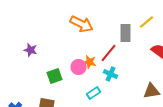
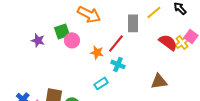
pink circle: (78, 67) -> (72, 40), moved
green square: (54, 76) -> (62, 31), moved

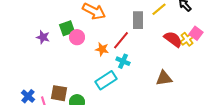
cyan rectangle: (101, 83) -> (106, 80), size x1.5

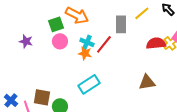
green square: (67, 28) -> (56, 24), moved
red semicircle: (173, 39) -> (156, 43), turned -42
cyan cross: (123, 61) -> (87, 42), moved

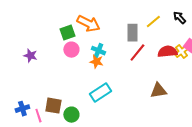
purple star: (26, 41) -> (30, 56), moved
red line: (104, 44) -> (137, 53), moved
blue cross: (11, 100) -> (22, 109), turned 32

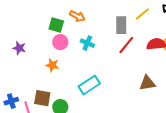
orange arrow: (88, 24) -> (77, 16), size x0.7
green square: (67, 33) -> (56, 25), turned 35
orange star: (96, 62) -> (52, 65), moved

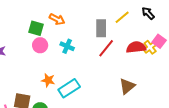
orange star: (52, 65) -> (48, 80), moved
brown triangle: (147, 83) -> (127, 86), turned -30

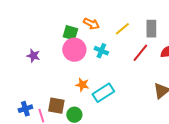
yellow line: (122, 17) -> (122, 29), moved
gray rectangle: (101, 28) -> (151, 29), moved
pink circle: (40, 45) -> (74, 50), size x1.5

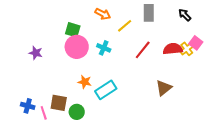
orange arrow: (91, 24) -> (103, 14), moved
gray rectangle: (151, 29) -> (149, 13), moved
blue cross: (25, 109) -> (28, 106), turned 32

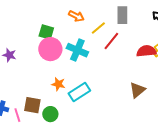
cyan cross: (104, 48) -> (77, 50), size x1.5
red line: (143, 50) -> (111, 41), moved

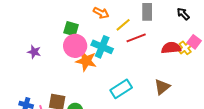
red line: (111, 41) -> (136, 38), turned 30
orange star: (58, 84) -> (86, 61), moved, size x1.5
cyan rectangle: (79, 92) -> (121, 89), moved

